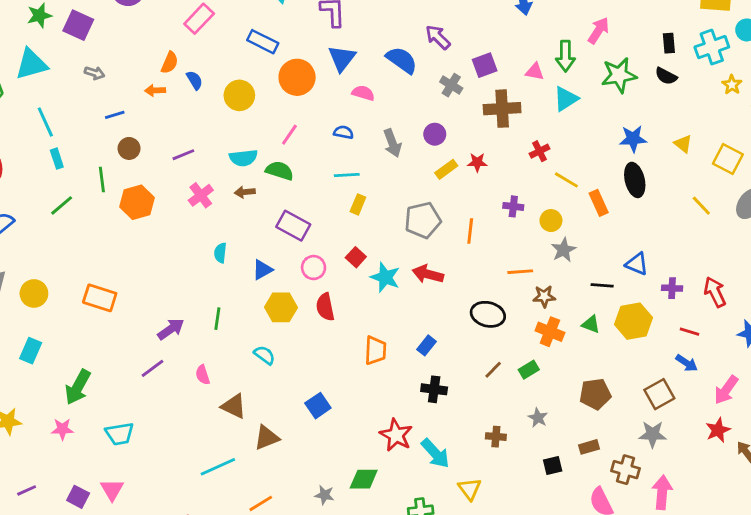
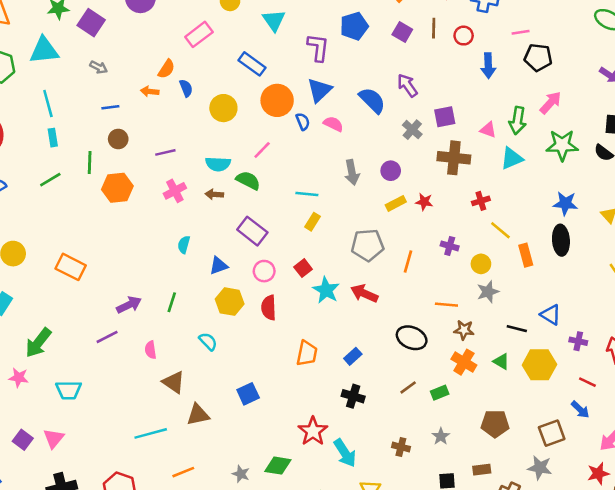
blue semicircle: (343, 132) -> (303, 122), moved, turned 48

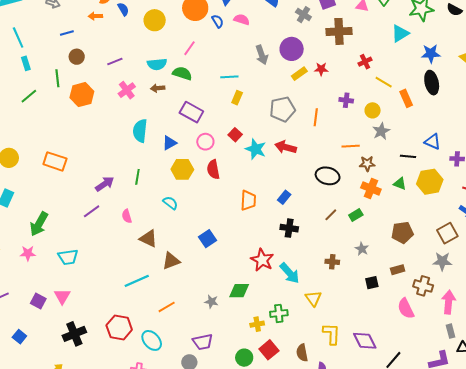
cyan triangle: (512, 158) -> (400, 34), moved
purple circle: (391, 171) -> (292, 49), size x1.5
cyan semicircle: (184, 245) -> (140, 131), size x1.6

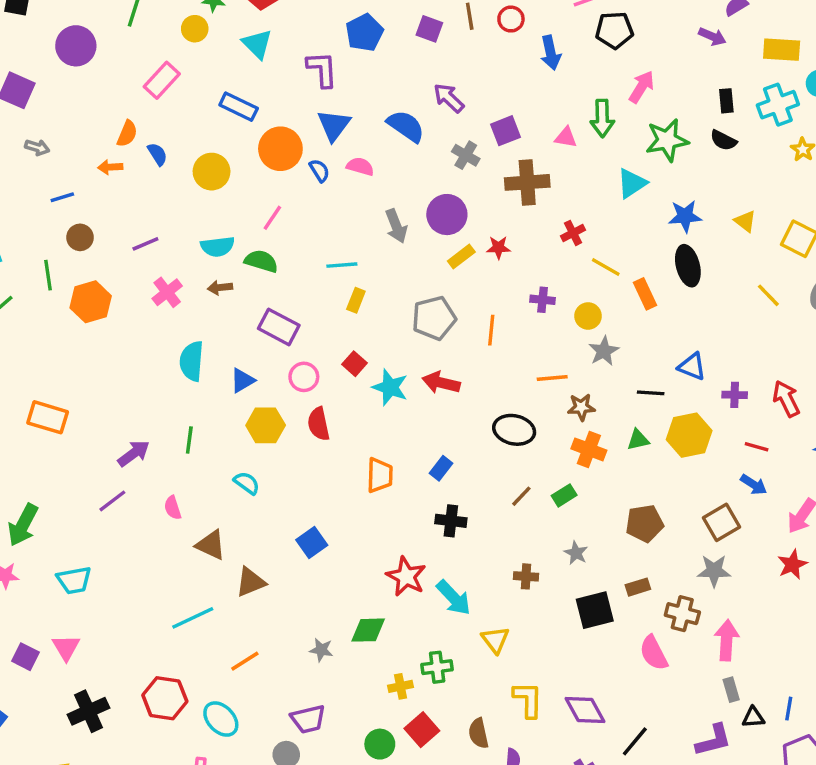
green triangle: (400, 184) -> (638, 440), turned -32
black square: (372, 283) -> (595, 610), size x1.6

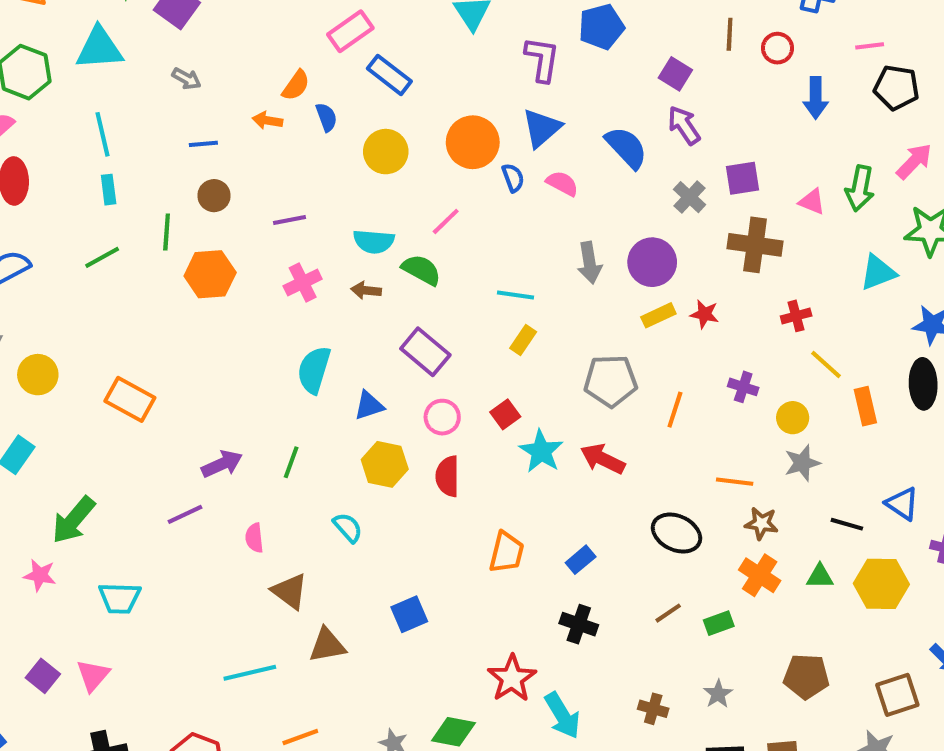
purple square: (429, 29) -> (675, 74), moved
blue rectangle: (239, 107) -> (389, 75), moved

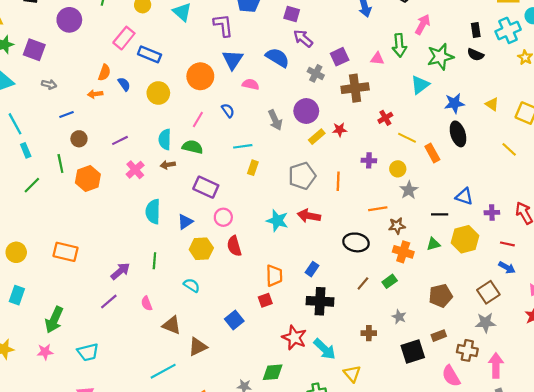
blue semicircle: (513, 178) -> (228, 111), moved
cyan semicircle: (374, 241) -> (165, 139), turned 102
red square: (505, 414) -> (265, 300), moved, turned 32
black cross: (579, 624) -> (320, 301), size x1.4

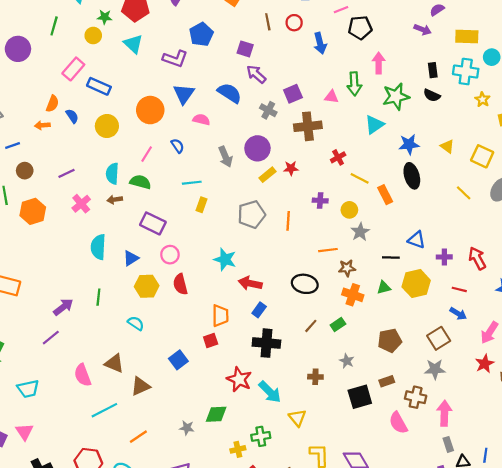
pink arrow: (423, 24) -> (379, 63), turned -30
purple L-shape: (223, 25) -> (175, 59), turned 115
cyan cross: (508, 30) -> (466, 72), turned 30
red arrow: (309, 216) -> (250, 283), moved
pink semicircle: (147, 303) -> (83, 375), moved, size x1.5

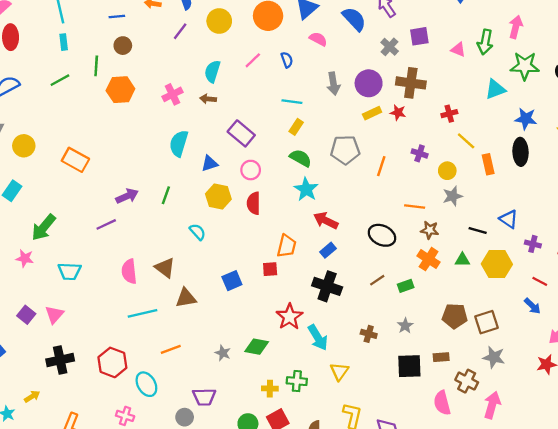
brown cross: (308, 126) -> (411, 83), moved
purple line: (66, 173) -> (180, 31), moved, turned -42
green semicircle: (140, 182) -> (301, 158), moved
brown square: (439, 338) -> (487, 322), moved

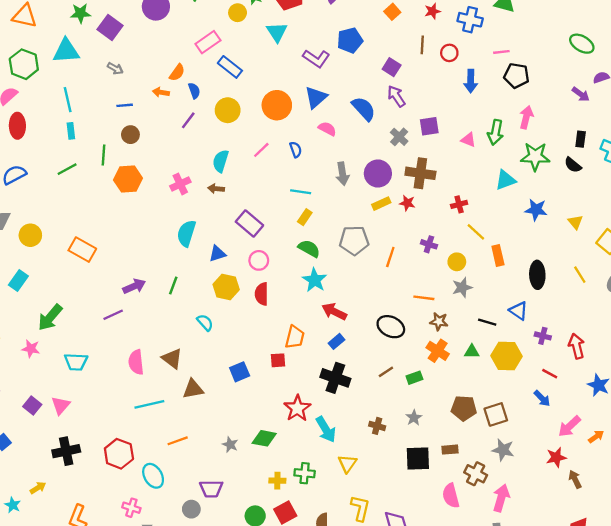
black ellipse: (521, 152) -> (537, 275), moved

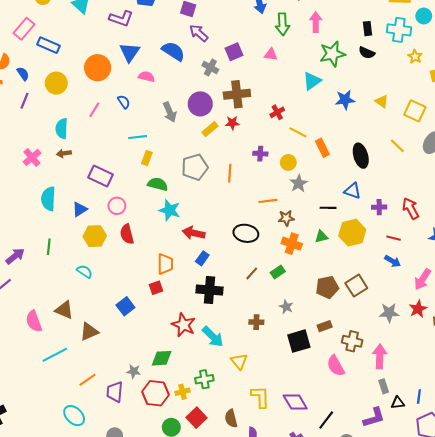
green arrow: (495, 132) -> (282, 24), moved
gray star: (503, 450) -> (389, 313), moved
red hexagon: (119, 454) -> (156, 393), moved
purple trapezoid: (211, 489) -> (115, 392), moved, turned 110

